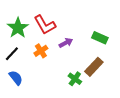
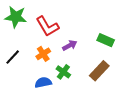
green star: (18, 28) -> (16, 17), moved, turned -30
blue semicircle: (16, 78) -> (43, 82), moved, turned -63
green cross: (75, 79) -> (63, 72), moved

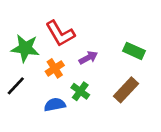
green star: (16, 17) -> (25, 48), moved
black line: (13, 57) -> (16, 86), moved

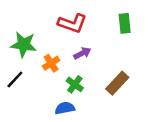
red L-shape: (60, 33) -> (72, 23), moved, turned -40
green rectangle: (134, 51) -> (125, 23), moved, turned 60
blue semicircle: (55, 105) -> (65, 108), moved

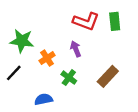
red L-shape: (72, 23) -> (86, 21), moved
purple arrow: (82, 53) -> (76, 49), turned -84
blue semicircle: (65, 108) -> (44, 99), moved

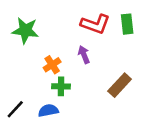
green star: (22, 41) -> (25, 30), moved
black line: (14, 73) -> (15, 109), moved
green cross: (69, 78) -> (61, 86), moved, turned -35

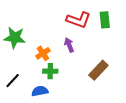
green star: (25, 30) -> (15, 38), moved
black line: (15, 109) -> (13, 81), moved

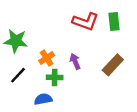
purple arrow: (69, 45) -> (75, 61), moved
brown rectangle: (98, 70) -> (113, 65), moved
black line: (13, 81) -> (18, 75), moved

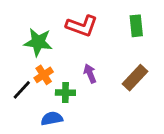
red L-shape: (85, 21) -> (82, 26), moved
green star: (16, 41) -> (38, 42), moved
orange cross: (47, 58) -> (44, 75), moved

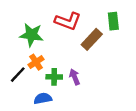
purple arrow: (90, 74) -> (75, 77), moved
brown rectangle: (135, 78) -> (92, 39), moved

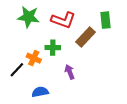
green star: (31, 35) -> (28, 17), moved
orange cross: (36, 62) -> (34, 58), turned -32
green cross: (54, 77) -> (53, 48), moved

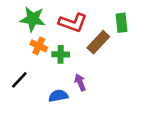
orange cross: (34, 58) -> (39, 46), moved
blue semicircle: (40, 92) -> (58, 96), moved

